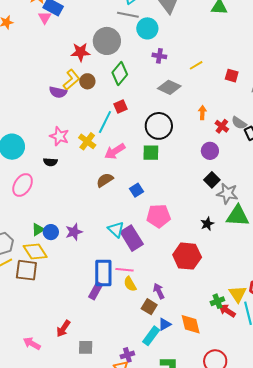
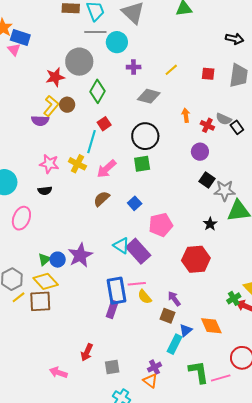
purple star: (74, 232) -> (80, 255), size x1.4

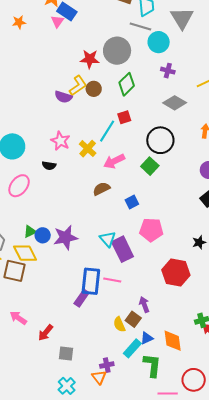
green square: (142, 164) -> (150, 166), turned 36
yellow semicircle: (145, 297) -> (119, 324), moved
green L-shape: (199, 372) -> (152, 365), moved
pink arrow: (58, 373) -> (18, 318), moved

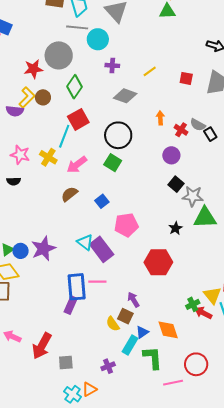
red square: (124, 117) -> (78, 119), size x1.5
red arrow: (46, 333) -> (42, 346), size x1.5
orange triangle: (99, 377) -> (89, 389), moved, turned 49

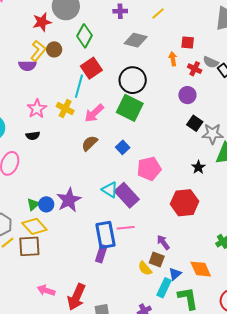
red square: (186, 78) -> (188, 42), moved
pink star: (20, 155) -> (37, 109), turned 30
green square: (113, 163) -> (130, 108), size x1.5

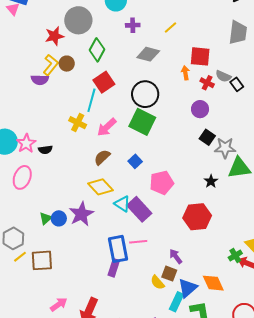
red square: (188, 42) -> (200, 56), size x1.5
pink star: (37, 109) -> (26, 143), moved
yellow diamond: (34, 226) -> (101, 187), moved
blue triangle: (175, 274) -> (188, 288), size x1.5
pink arrow: (46, 290) -> (59, 304), turned 126

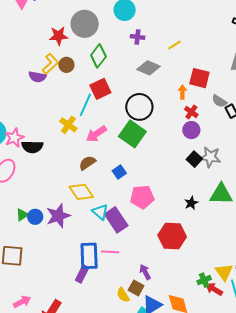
red cross: (207, 83) -> (191, 112), moved
gray star: (225, 148) -> (210, 157), moved
black semicircle: (45, 150) -> (32, 147), size x1.5

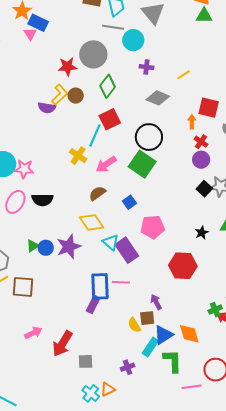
pink star: (14, 138) -> (24, 169), turned 30
black semicircle: (32, 147) -> (42, 200), moved
brown square: (136, 288) -> (147, 318), turned -35

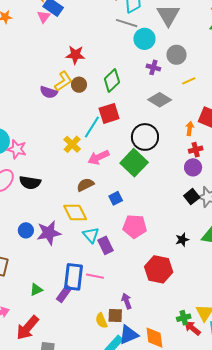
gray circle: (93, 54) -> (176, 55), moved, size x0.7
red cross: (201, 142) -> (196, 150), turned 32
green triangle: (33, 246) -> (36, 290), moved
purple rectangle: (127, 250) -> (106, 245), size x0.7

